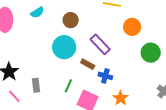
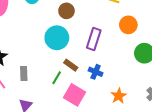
purple rectangle: (100, 44) -> (94, 39), turned 55
brown rectangle: (88, 64) -> (71, 65), moved
orange star: (120, 98) -> (119, 96), moved

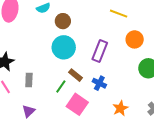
brown circle: (66, 11) -> (63, 21), moved

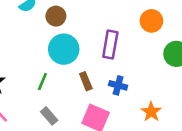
brown rectangle: (76, 75) -> (86, 81), turned 40
gray rectangle: (29, 80) -> (49, 116), moved, turned -32
green line: (61, 86) -> (42, 81), moved

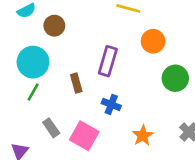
cyan circle: (64, 49) -> (33, 62), moved
brown rectangle: (86, 81) -> (76, 83), moved
gray rectangle: (49, 116) -> (51, 128), moved

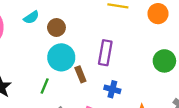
orange circle: (153, 41) -> (158, 14), moved
cyan circle: (33, 62) -> (61, 57), moved

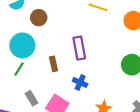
purple rectangle: (105, 53) -> (79, 48), turned -30
cyan circle: (61, 57) -> (22, 45), moved

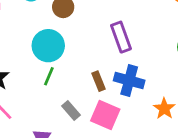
brown rectangle: (53, 64) -> (99, 81), moved
blue cross: (80, 82) -> (129, 81), size x1.5

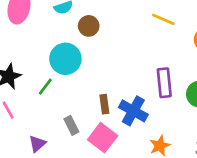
purple rectangle: (121, 37) -> (164, 83), moved
green line: (49, 76) -> (45, 87), moved

